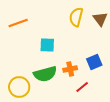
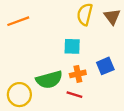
cyan square: (47, 45) -> (72, 46), moved
red line: (82, 87) -> (74, 95), moved, turned 56

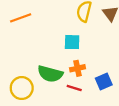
blue square: (105, 66) -> (104, 81), moved
green semicircle: (49, 80) -> (50, 74), turned 30

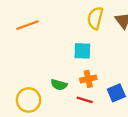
green semicircle: (50, 74) -> (59, 85), size x0.6

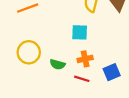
yellow circle: (29, 100) -> (29, 52), moved

